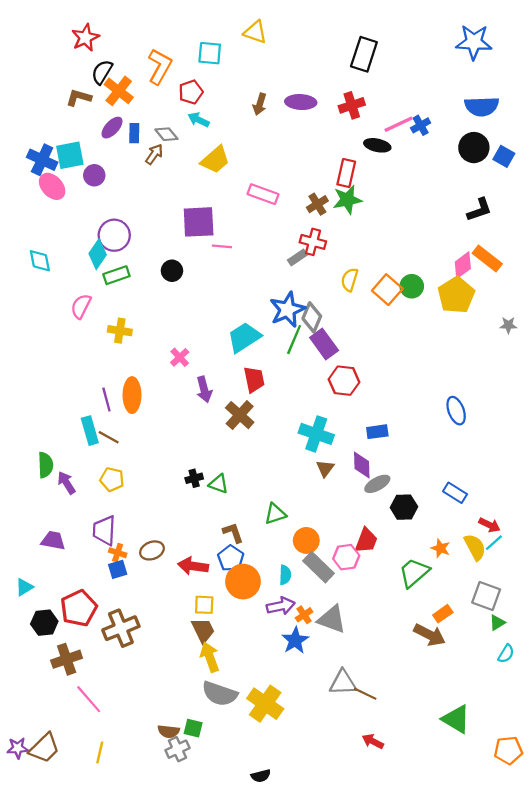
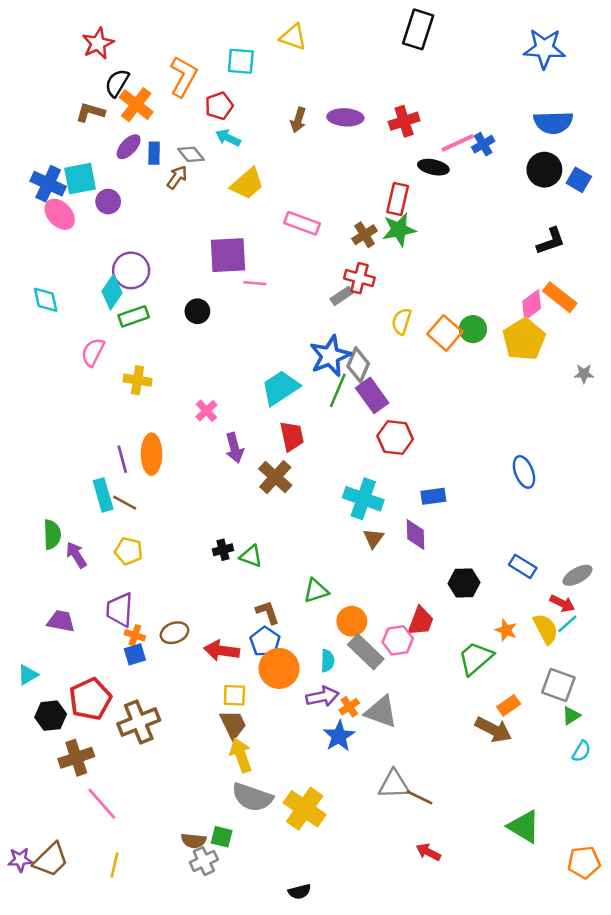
black rectangle: (364, 54) -> (418, 29), moved
gray ellipse: (377, 484) -> (578, 575), moved

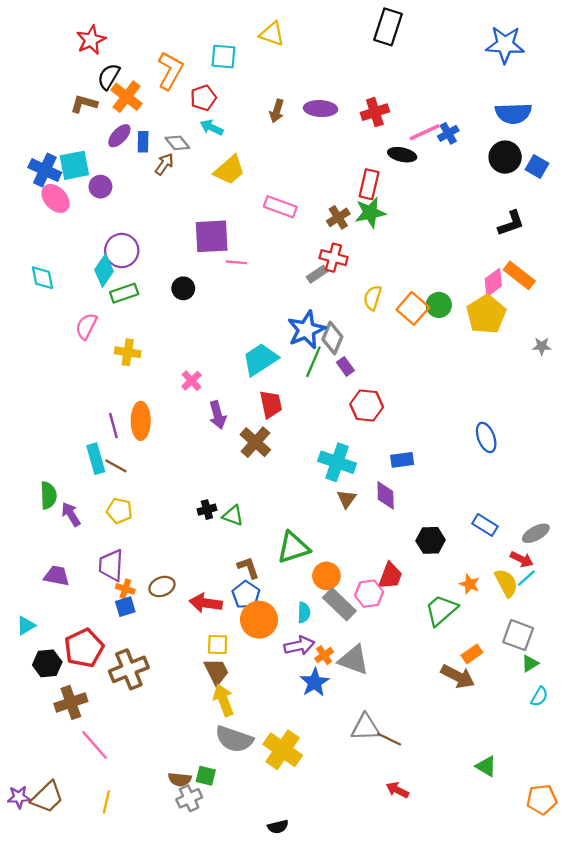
purple rectangle: (372, 395) -> (345, 366), size x0.6
green triangle: (316, 591) -> (293, 547), size x1.4
green triangle: (524, 827) -> (486, 766), size x0.7

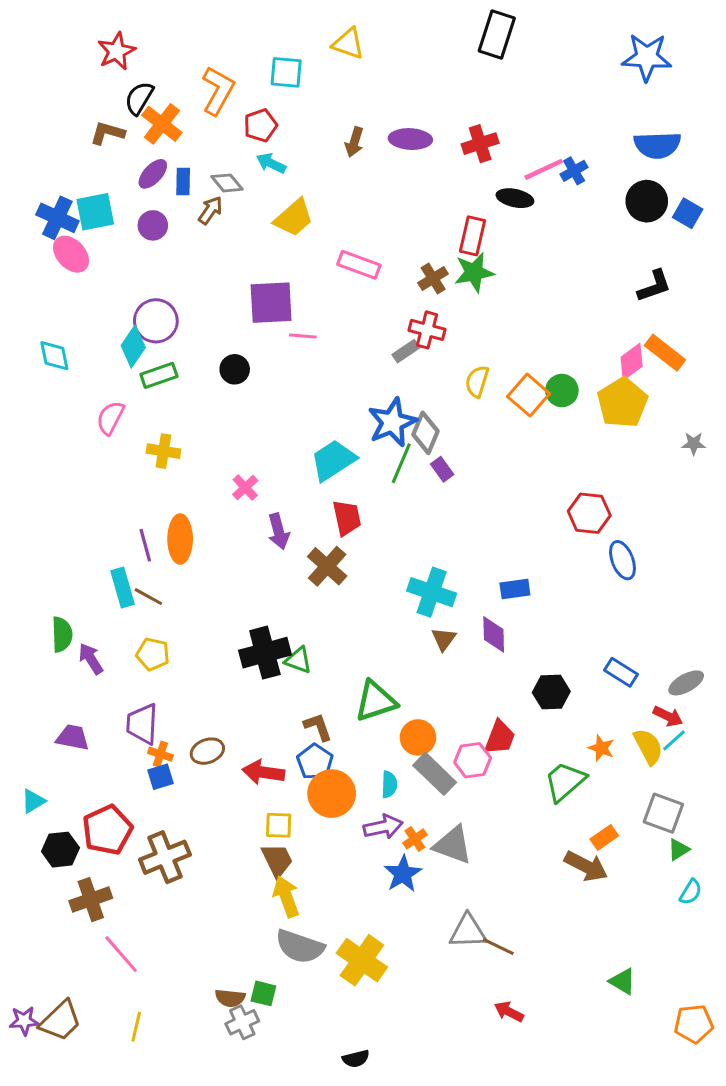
purple circle: (100, 187) -> (153, 225), moved
red hexagon: (367, 405) -> (589, 513), moved
black cross: (207, 510) -> (265, 653), size x2.0

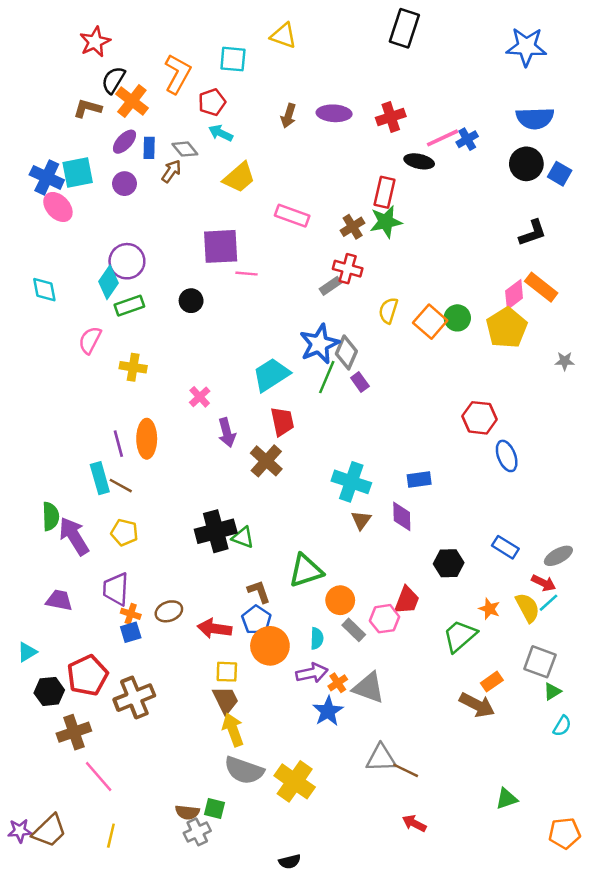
purple arrow: (91, 659) -> (74, 536), size x1.5
gray rectangle: (435, 774) -> (354, 630), size x0.7
green triangle: (622, 981) -> (507, 799), turned -50

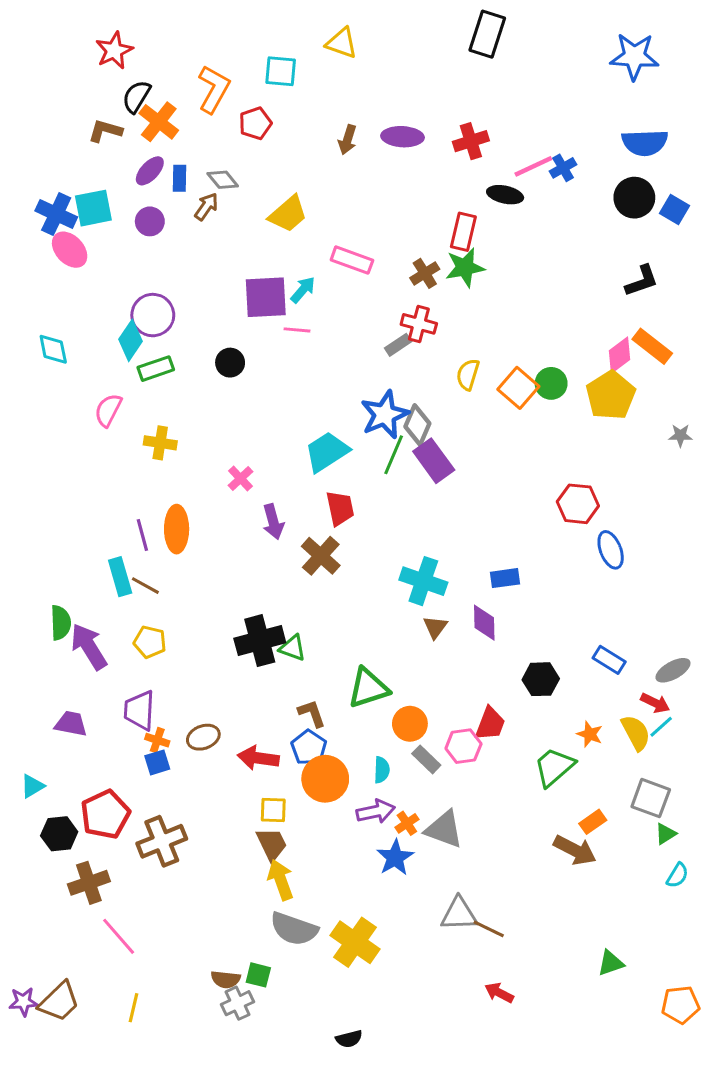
cyan arrow: (221, 133) -> (303, 290), moved, turned 105
purple rectangle: (360, 382) -> (434, 461), size x1.8

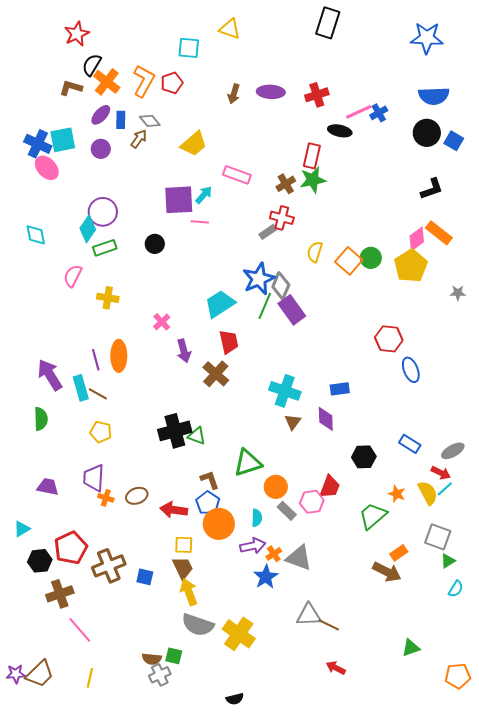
orange L-shape: (214, 89) -> (144, 81), moved
purple arrow: (89, 646) -> (50, 375), moved
blue square: (157, 762) -> (145, 577), moved, turned 30

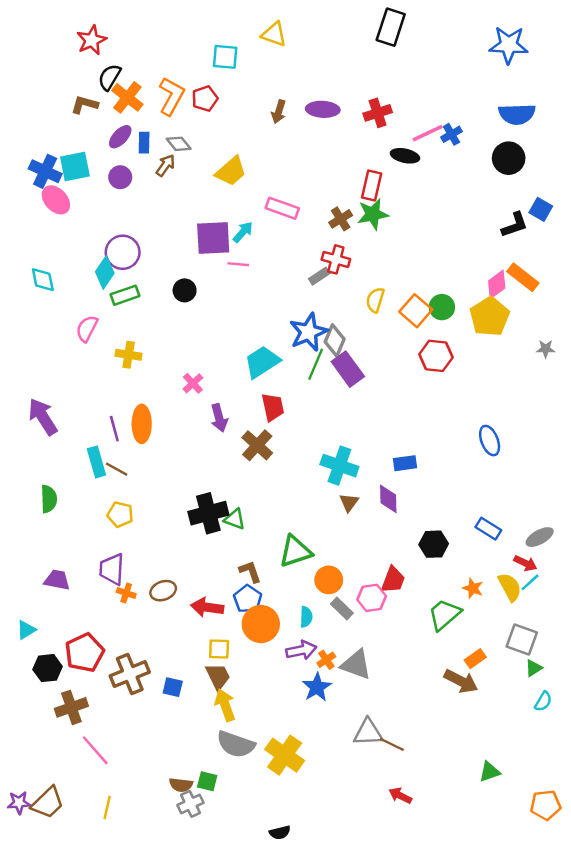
blue square: (454, 141) -> (541, 209), moved
red hexagon: (389, 339) -> (436, 356), moved
purple arrow: (50, 375) -> (43, 417), moved

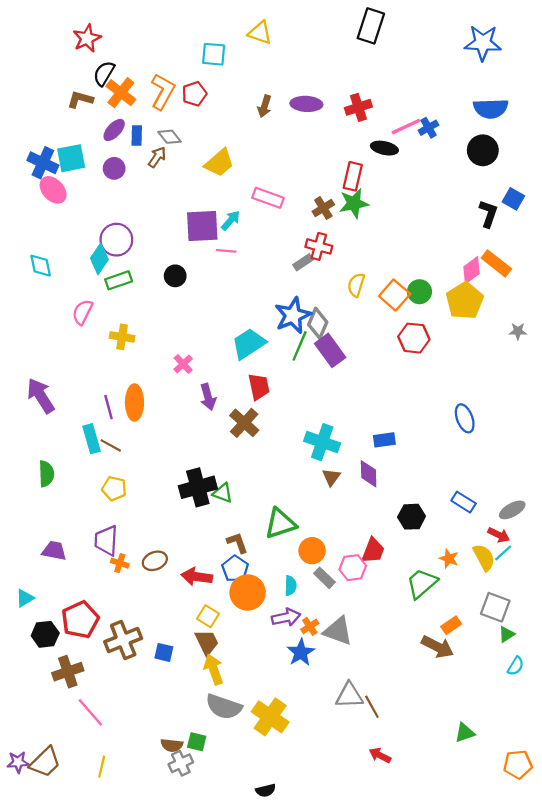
black L-shape: (515, 225) -> (488, 214), turned -52
yellow square: (219, 649) -> (208, 616), turned 30
brown line: (392, 744) -> (372, 707), turned 35

